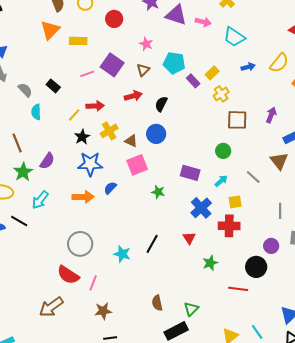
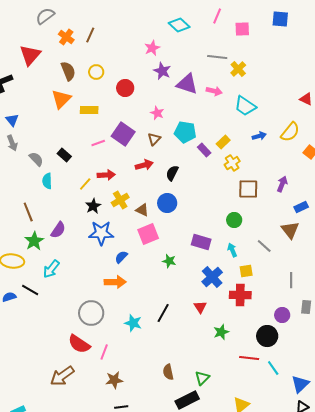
cyan arrow: (221, 181) -> (232, 250), turned -72
orange arrow: (83, 197) -> (115, 282), moved
cyan line: (257, 332) -> (273, 368), moved

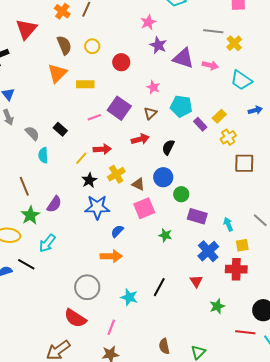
green circle: (234, 220) -> (181, 194), moved
pink line: (104, 352) -> (111, 327), moved

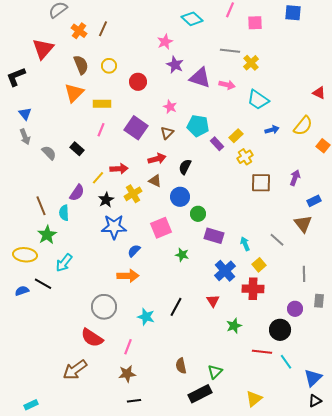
pink line: (94, 117) -> (101, 130), moved, turned -48
cyan semicircle: (43, 155) -> (64, 213), moved
brown triangle: (138, 184) -> (155, 181), moved
purple semicircle: (54, 204) -> (77, 193), moved
yellow square: (242, 245) -> (259, 265), turned -32

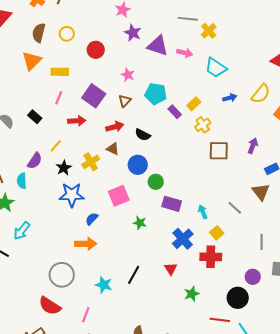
brown semicircle: (81, 65) -> (39, 33), turned -144
black semicircle: (185, 167) -> (143, 135), turned -91
red arrow: (119, 169) -> (77, 121), moved

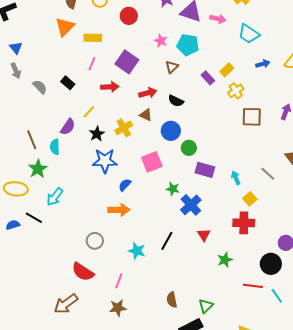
cyan pentagon: (156, 94) -> (188, 45), moved
brown triangle: (125, 101) -> (172, 67), moved
blue cross: (183, 239) -> (191, 205), moved
gray circle: (62, 275) -> (95, 241), size x0.7

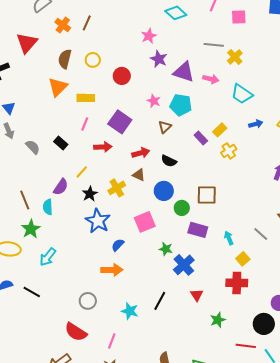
brown square: (252, 117) -> (207, 195), moved
blue star: (105, 161) -> (98, 221), turned 30
black line: (34, 218) -> (32, 292), moved

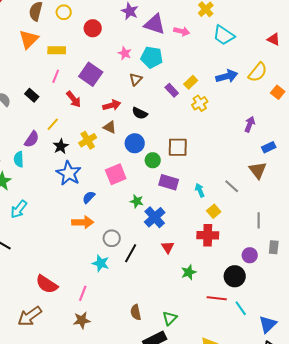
cyan trapezoid: (242, 94) -> (224, 35), moved
blue arrow: (256, 124) -> (227, 76), size x1.5
red arrow: (103, 147) -> (74, 99), turned 54
gray circle: (88, 301) -> (112, 238), moved

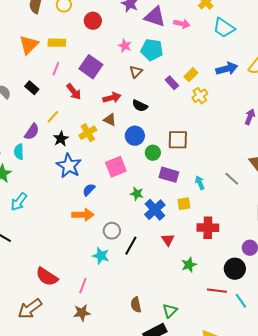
orange triangle: (29, 39) -> (29, 45), moved
yellow square: (214, 211) -> (184, 204), moved, turned 32

